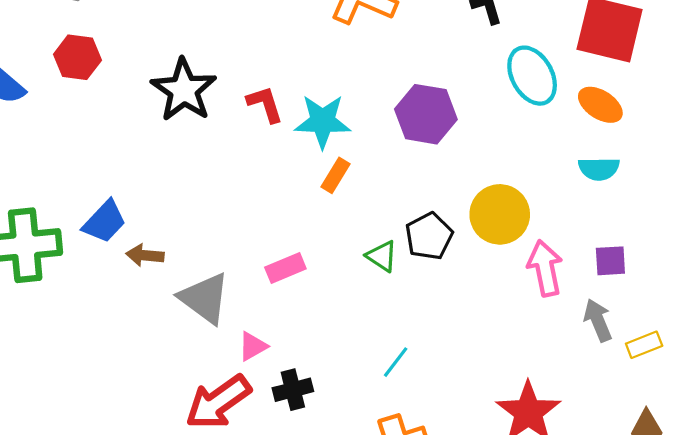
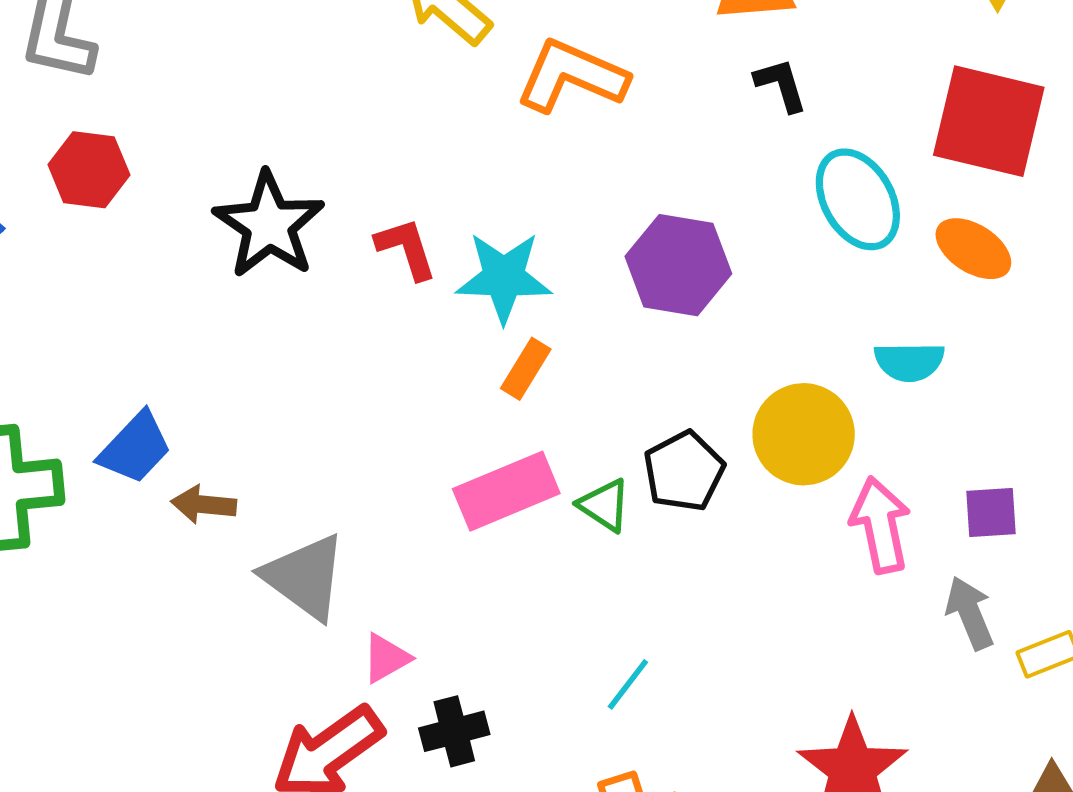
cyan semicircle: (599, 169) -> (909, 362), moved
pink rectangle: (285, 268) -> (506, 491), moved, size x1.5

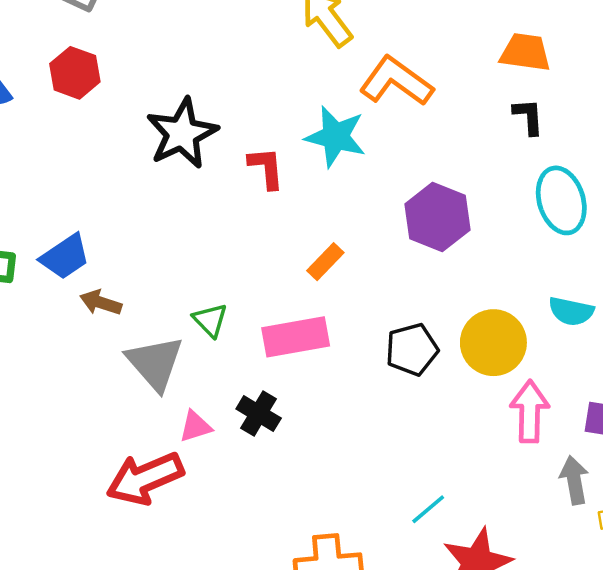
cyan star: (504, 277) -> (336, 137), moved
green triangle: (604, 505) -> (210, 320), moved
cyan line: (628, 684) -> (428, 509), moved
black cross: (454, 731) -> (259, 414), moved, turned 33

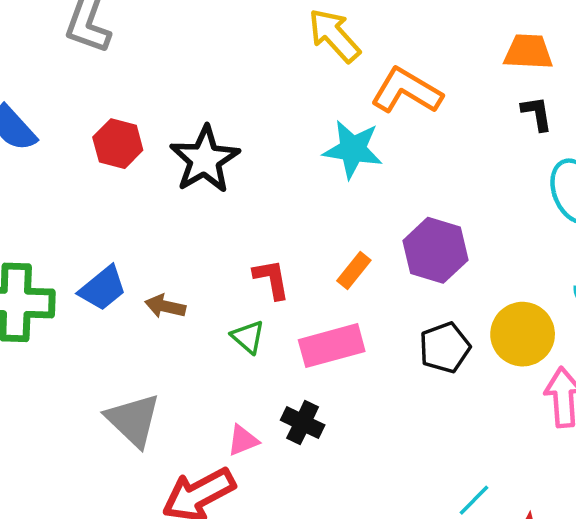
red hexagon: (75, 73) -> (118, 144), moved
red L-shape: (266, 168) -> (272, 279), moved
purple hexagon: (437, 217) -> (436, 250), moved
brown arrow: (101, 303) -> (165, 306), moved
gray triangle: (155, 363) -> (133, 420), moved

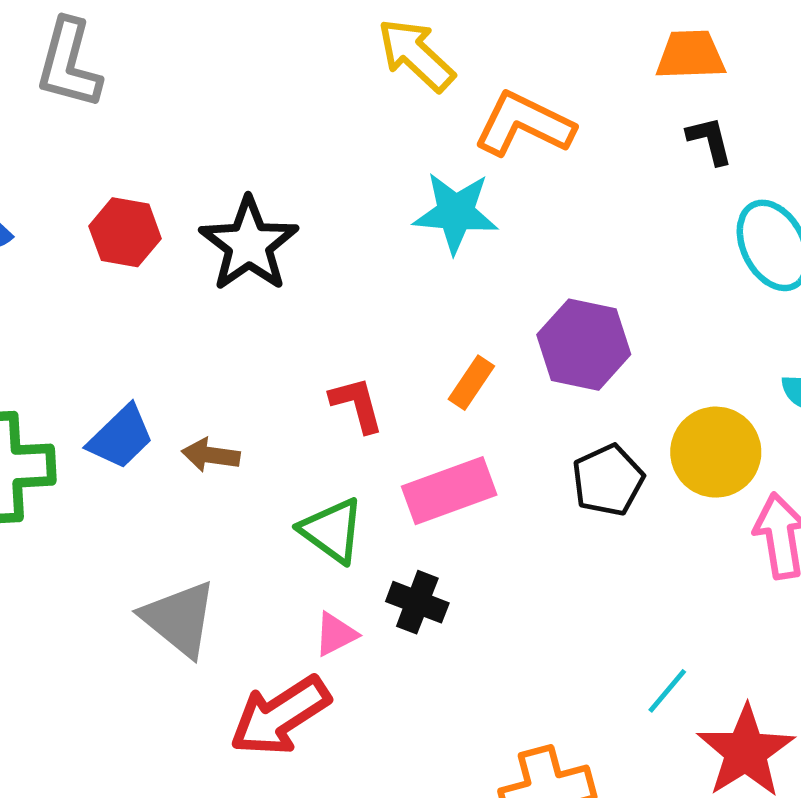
green triangle: (248, 337) -> (332, 530), moved, size x1.4

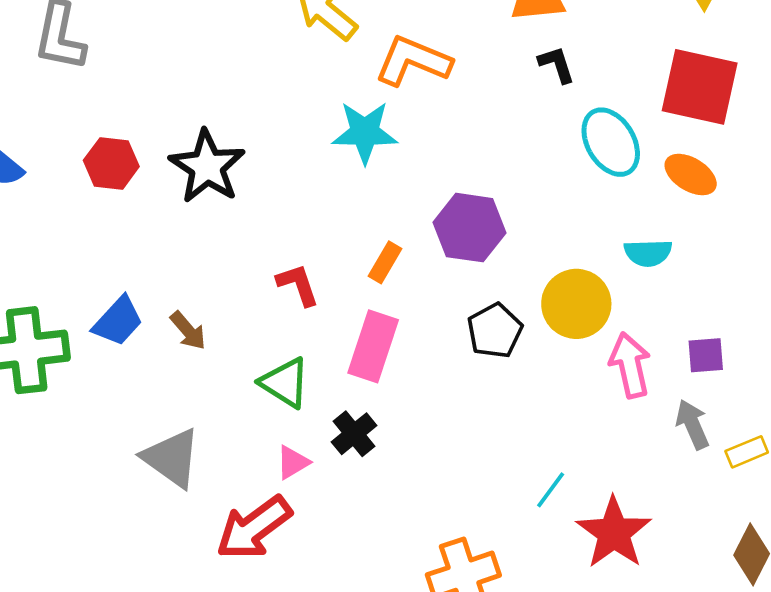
brown arrow: (211, 455) -> (188, 331), turned -135
pink rectangle: (449, 491) -> (373, 346), turned -48
black cross: (417, 602) -> (354, 434), turned 33

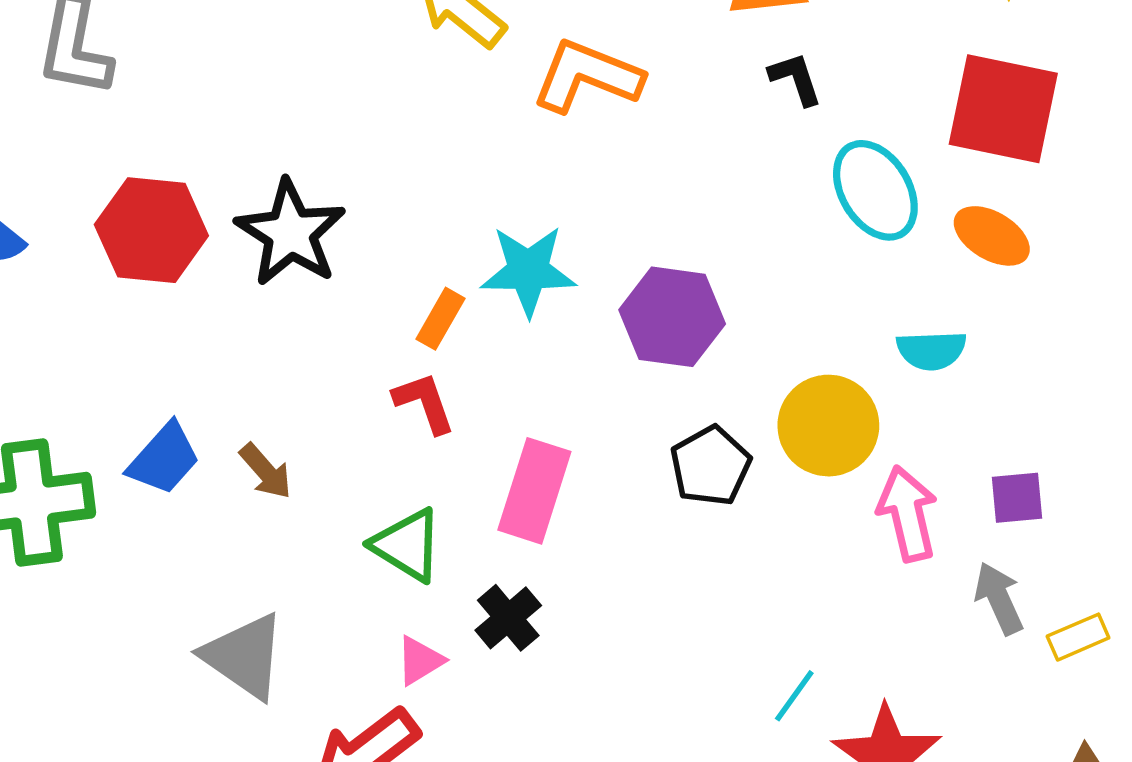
cyan star: (365, 132) -> (528, 271), moved
red hexagon: (111, 163) -> (151, 230), size x1.4
orange rectangle: (385, 262) -> (441, 319), moved

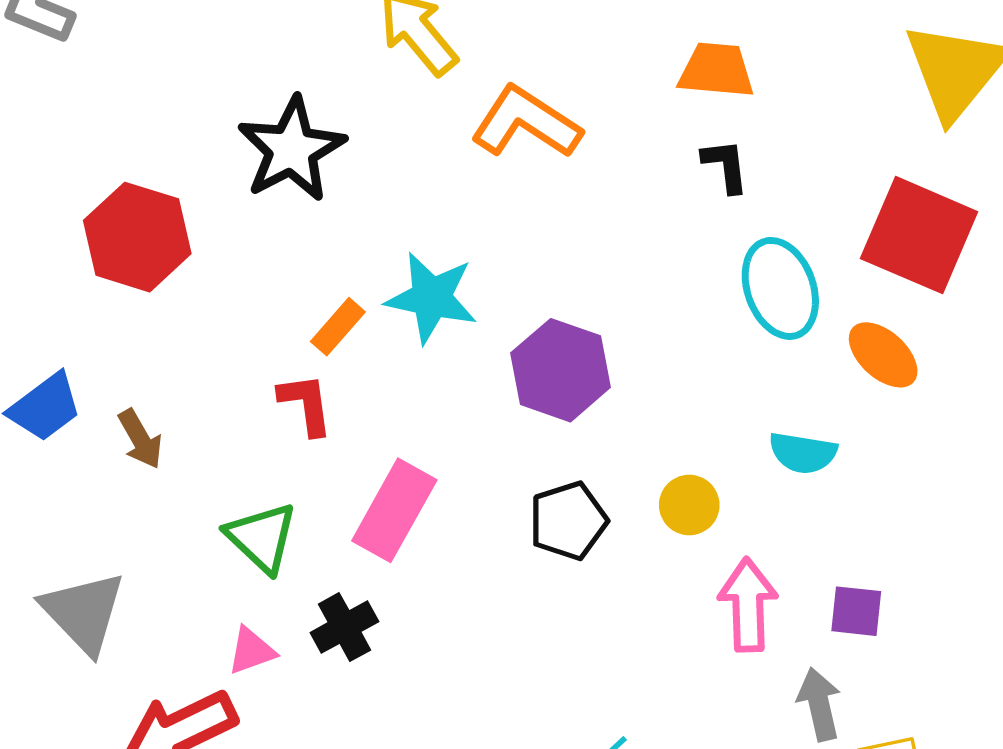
red hexagon: (151, 230) -> (137, 237), moved
black star: (291, 233) -> (292, 149), moved
yellow circle: (828, 426) -> (689, 505), size x0.6

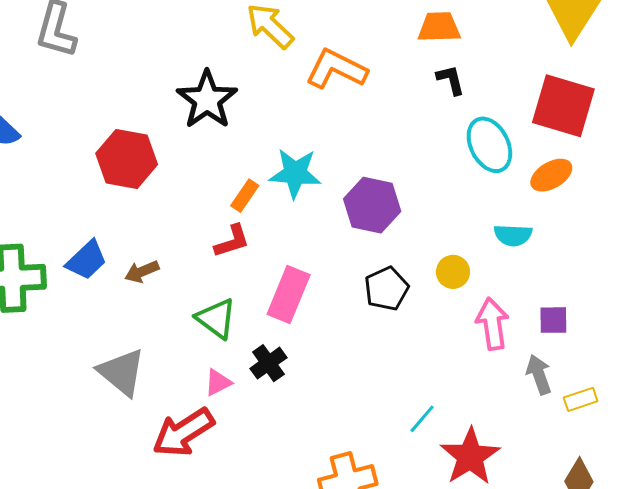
orange ellipse: (883, 355) -> (551, 175), turned -66
red L-shape: (306, 404) -> (232, 241), turned 87
brown arrow: (140, 439) -> (142, 272), turned 104

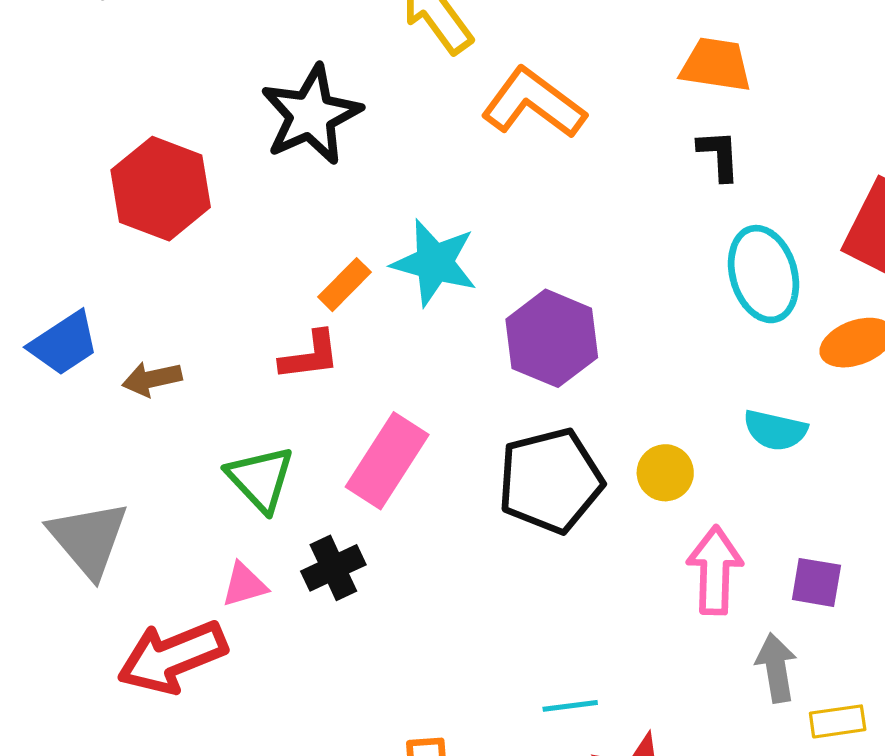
black pentagon: (386, 289) -> (550, 481), size x1.4
cyan line: (422, 419) -> (570, 706), turned 32

